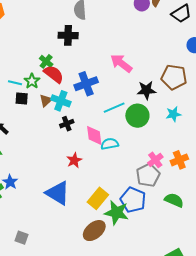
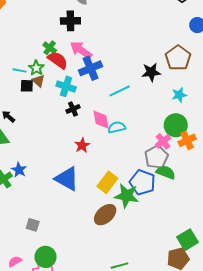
pink arrow: (121, 63) -> (81, 50), moved
brown pentagon: (174, 77) -> (178, 58), turned 30
brown triangle: (46, 100) -> (38, 81), moved, turned -32
green circle: (137, 116) -> (176, 125), moved
green semicircle: (174, 200) -> (166, 172), moved

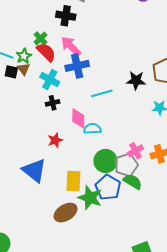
green circle: (176, 125) -> (105, 161), moved
yellow rectangle: (107, 182) -> (73, 181), turned -45

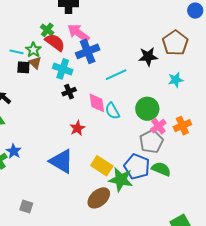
cyan semicircle: (92, 129) -> (112, 111), turned -108
green circle: (105, 161) -> (147, 109), moved
yellow rectangle: (73, 181) -> (102, 166), turned -50
green semicircle: (133, 182) -> (161, 169), moved

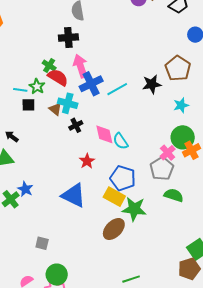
pink arrow: (78, 33) -> (81, 66), turned 40
brown triangle: (35, 63) -> (55, 109), moved
cyan line: (116, 75) -> (117, 89), moved
green circle: (147, 109) -> (183, 137), moved
blue pentagon: (137, 167) -> (123, 178), moved

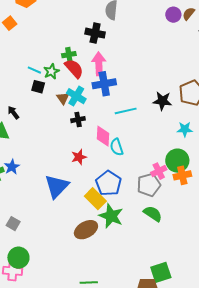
green cross: (49, 65) -> (69, 55), turned 32
cyan line: (117, 89) -> (126, 111), moved
blue triangle: (74, 195) -> (57, 186), turned 32

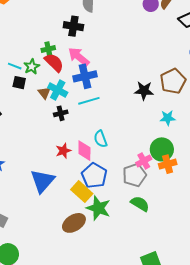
pink arrow: (99, 64) -> (79, 57), turned -45
cyan line: (126, 111) -> (89, 101), moved
pink diamond: (103, 136) -> (84, 151), moved

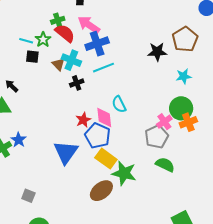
blue pentagon: (94, 176) -> (98, 136), moved

